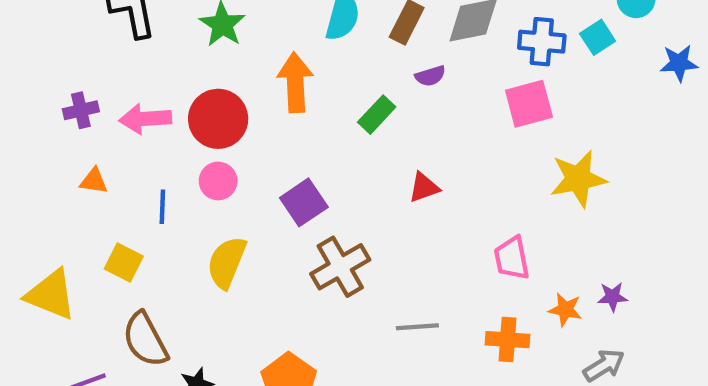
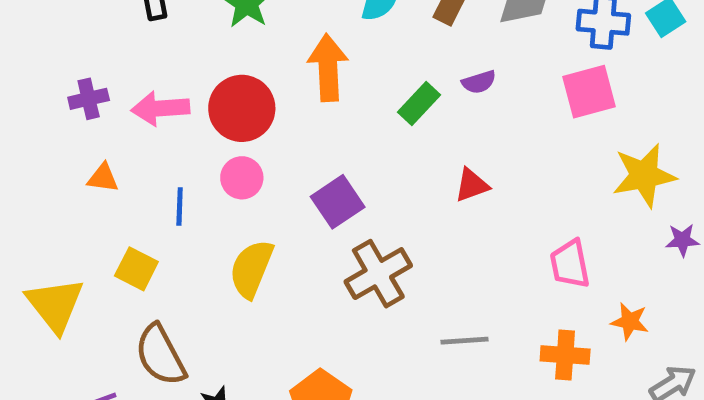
purple semicircle: (430, 76) -> (479, 82), moved
yellow triangle: (51, 295) -> (55, 305), turned 30
purple star: (613, 297) -> (682, 240), moved

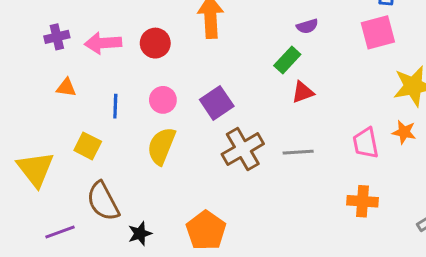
green rectangle: (419, 104) -> (287, 60), moved
red circle: (242, 108) -> (155, 43), size x0.7
pink circle: (242, 178) -> (163, 100), moved
orange star: (630, 322) -> (404, 132), moved
gray line: (464, 341) -> (298, 152), moved

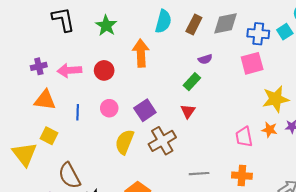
orange triangle: (66, 88) -> (45, 100), size x1.6
red triangle: (303, 92) -> (188, 111), moved, turned -35
yellow square: (88, 146) -> (49, 136), moved
yellow semicircle: (161, 146) -> (125, 142), moved
gray line: (298, 152) -> (199, 174), moved

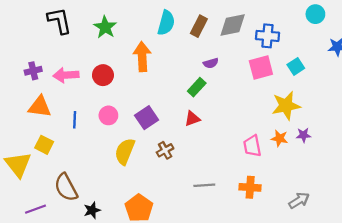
cyan square: (285, 32) -> (296, 66), moved
red triangle: (188, 111) -> (192, 119), turned 35
brown cross: (162, 141) -> (165, 150), size x0.6

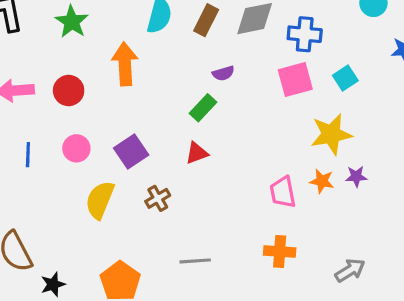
gray line: (204, 185) -> (195, 261), moved

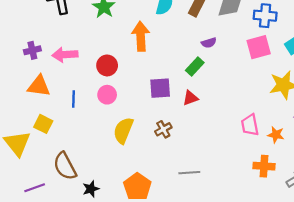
red circle: (69, 90) -> (107, 65), moved
purple square: (131, 151) -> (160, 88), moved, turned 30
orange star: (322, 181) -> (276, 135), moved
orange cross: (280, 252) -> (264, 166), moved

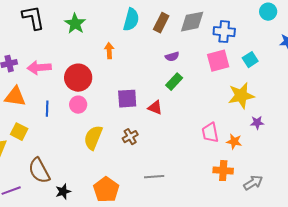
orange arrow: (141, 36) -> (109, 51), size x0.6
red circle: (107, 65) -> (78, 78), size x1.4
green rectangle: (195, 67) -> (174, 82), moved
red triangle: (190, 98) -> (155, 108), turned 42

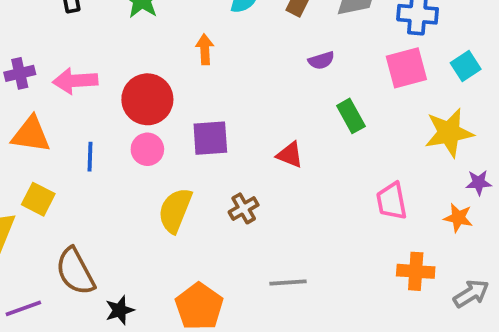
green rectangle: (174, 82) -> (351, 116), moved, turned -72
purple square: (127, 99) -> (210, 138), moved
orange star: (234, 142) -> (458, 218), moved

